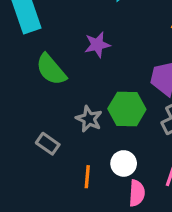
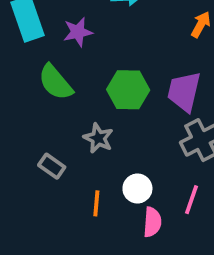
purple star: (97, 45) -> (78, 32), moved
green hexagon: (127, 109) -> (128, 90), moved

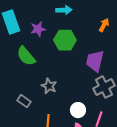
green hexagon: (128, 90) -> (65, 40), moved
white circle: (137, 188) -> (78, 110), moved

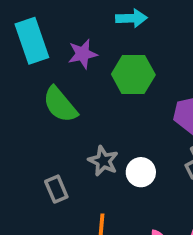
gray rectangle: (24, 101) -> (56, 189), turned 32
white circle: (78, 110) -> (141, 172), moved

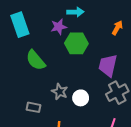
purple star: (83, 54) -> (59, 27), moved
gray rectangle: (56, 189) -> (34, 107), turned -56

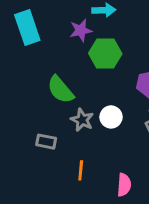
green semicircle: (36, 60) -> (60, 90), moved
white circle: (81, 98) -> (111, 117), moved

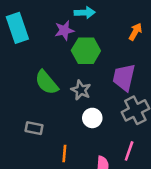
white circle: (111, 117) -> (92, 118), moved
gray star: (82, 120) -> (81, 90), moved

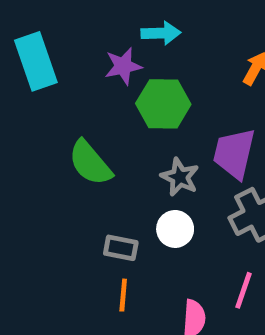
gray star: (81, 90) -> (180, 177), moved
gray rectangle: (34, 128) -> (121, 248), moved

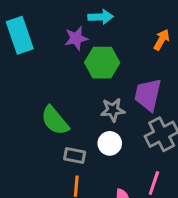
green semicircle: (90, 163) -> (55, 121), moved
gray star: (180, 177) -> (113, 110), turned -30

